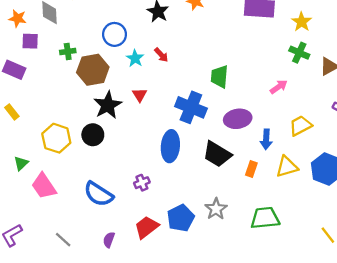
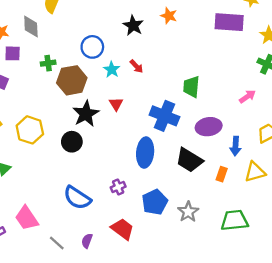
yellow hexagon: (56, 138) -> (30, 130), moved
pink trapezoid: (44, 186) -> (27, 218), moved
blue pentagon: (181, 218) -> (155, 202), moved
red trapezoid: (146, 227) -> (122, 229), turned 75
gray line: (63, 240) -> (57, 243), moved

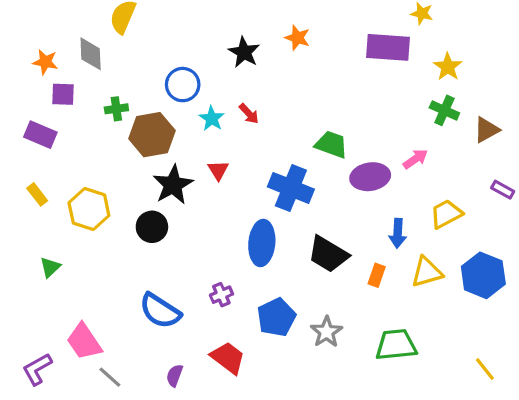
green trapezoid: (191, 87) -> (331, 144), turned 105
purple ellipse: (209, 127) -> (370, 177), moved
gray line: (57, 243) -> (110, 377), moved

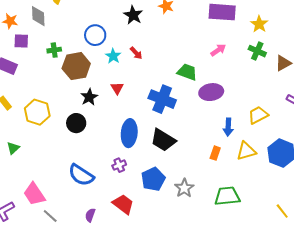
pink arrow: (415, 159) -> (218, 50), moved
black star: (173, 185) -> (89, 97), size x0.7
blue ellipse: (262, 243) -> (129, 133), moved
black trapezoid: (328, 254) -> (163, 140), moved

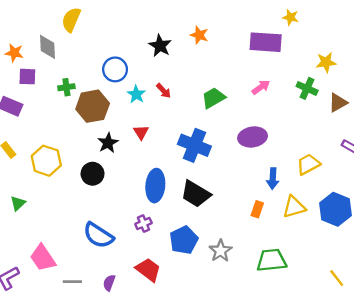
yellow star: (259, 24) -> (326, 62), moved, turned 30
green trapezoid: (187, 72) -> (213, 98), moved, turned -50
gray line: (50, 216) -> (72, 282), moved, turned -42

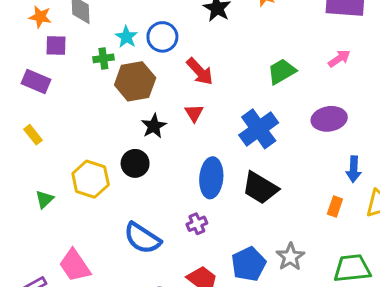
red arrow: (164, 91) -> (200, 71), moved, size x1.5
cyan star: (136, 94) -> (126, 37), moved
blue cross: (194, 145) -> (259, 129), turned 32
yellow hexagon: (46, 161) -> (91, 179), moved
blue pentagon: (184, 240) -> (249, 264), moved

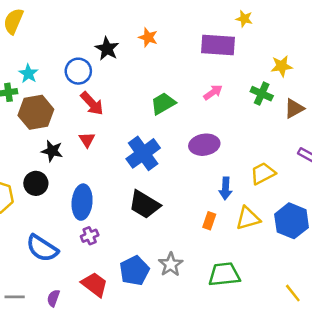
blue circle: (162, 37) -> (78, 71), moved
black star: (154, 126) -> (52, 151), turned -30
blue ellipse: (211, 178) -> (82, 202), moved

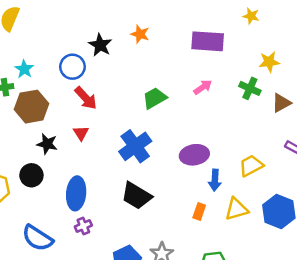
yellow star: (244, 19) -> (251, 16), moved
purple ellipse: (204, 145) -> (194, 155), moved

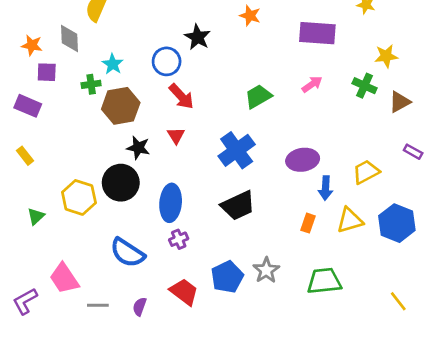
orange star: (140, 34) -> (250, 16), moved
black circle: (31, 175) -> (121, 183), size x1.4
black trapezoid: (136, 196) -> (238, 206), turned -56

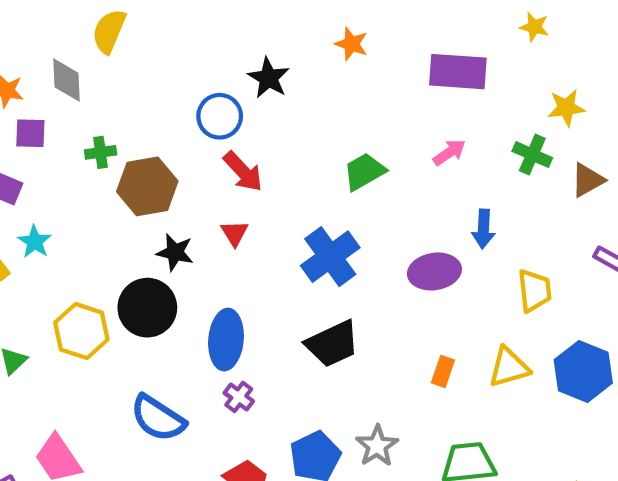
cyan star: (113, 64) -> (35, 242), moved
yellow trapezoid: (366, 172) -> (534, 291), turned 112
blue arrow: (326, 188) -> (483, 229), moved
purple cross: (179, 239) -> (239, 397), turned -30

